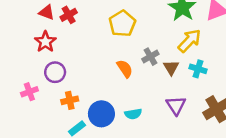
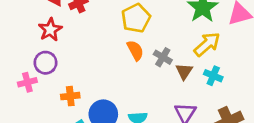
gray cross: (150, 57) -> (163, 57), turned -35
orange semicircle: (125, 69) -> (135, 50), moved
purple circle: (55, 72) -> (46, 63), moved

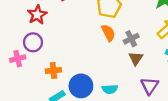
gray cross: (163, 57) -> (131, 39), turned 32
brown triangle: (184, 71) -> (136, 58), moved

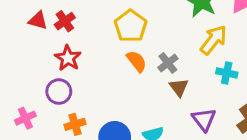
red star: (37, 15) -> (68, 58), moved
purple circle: (33, 42) -> (59, 92), moved

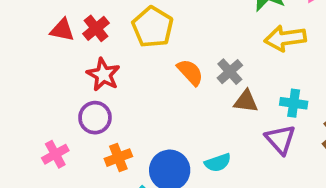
yellow pentagon: (131, 26) -> (153, 27), moved
yellow arrow: (214, 40) -> (285, 38), turned -132
cyan cross: (227, 73) -> (294, 103), moved
brown triangle: (179, 87) -> (246, 101), turned -42

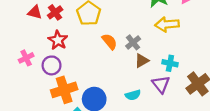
brown triangle: (246, 101) -> (142, 61), turned -40
pink cross: (55, 154) -> (26, 58), moved
orange cross: (118, 158) -> (64, 90), size x1.6
cyan semicircle: (218, 163) -> (133, 95), moved

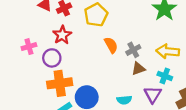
yellow arrow: (167, 24) -> (168, 51), moved

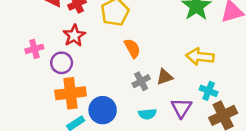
gray cross: (133, 50) -> (141, 81), moved
cyan cross: (165, 76) -> (209, 91), moved

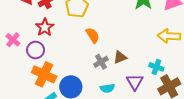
pink cross: (34, 49) -> (13, 40), turned -32
yellow arrow: (200, 57) -> (169, 36), moved
orange cross: (71, 93) -> (44, 74), turned 35

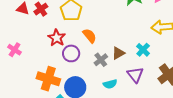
red star: (45, 27) -> (57, 38), moved
purple circle: (36, 50) -> (71, 53), moved
cyan cross: (156, 67) -> (143, 50), moved, turned 32

